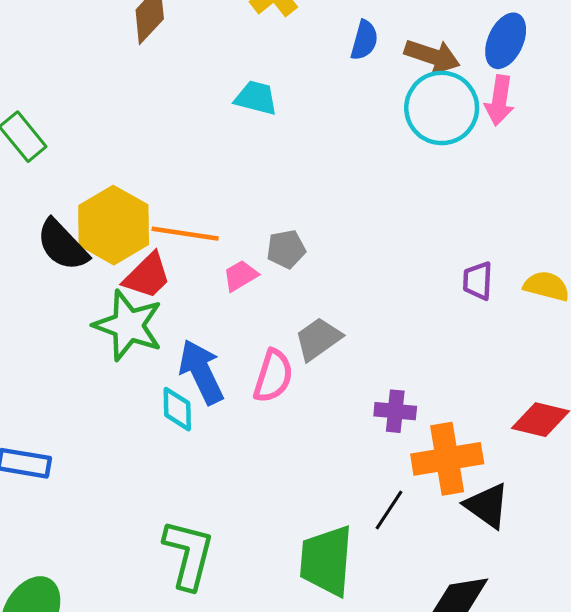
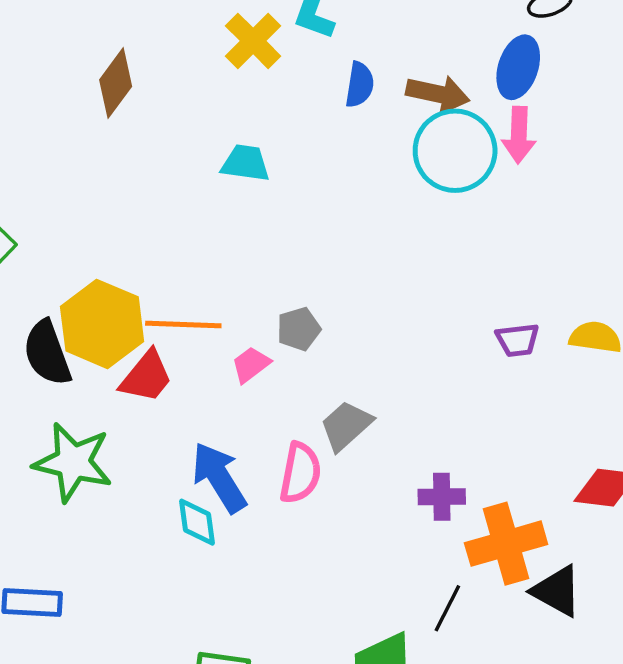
black semicircle: (62, 245) -> (47, 353), turned 30
purple trapezoid: (478, 281) -> (518, 340), turned -93
green star: (128, 325) -> (73, 462), moved

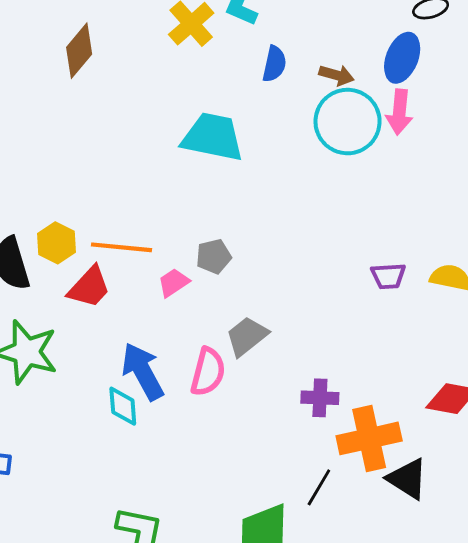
brown arrow: (438, 94) -> (337, 75), size x0.7
cyan trapezoid: (245, 163) -> (213, 137), moved, size x1.6
yellow hexagon: (102, 324) -> (56, 243), size x0.6

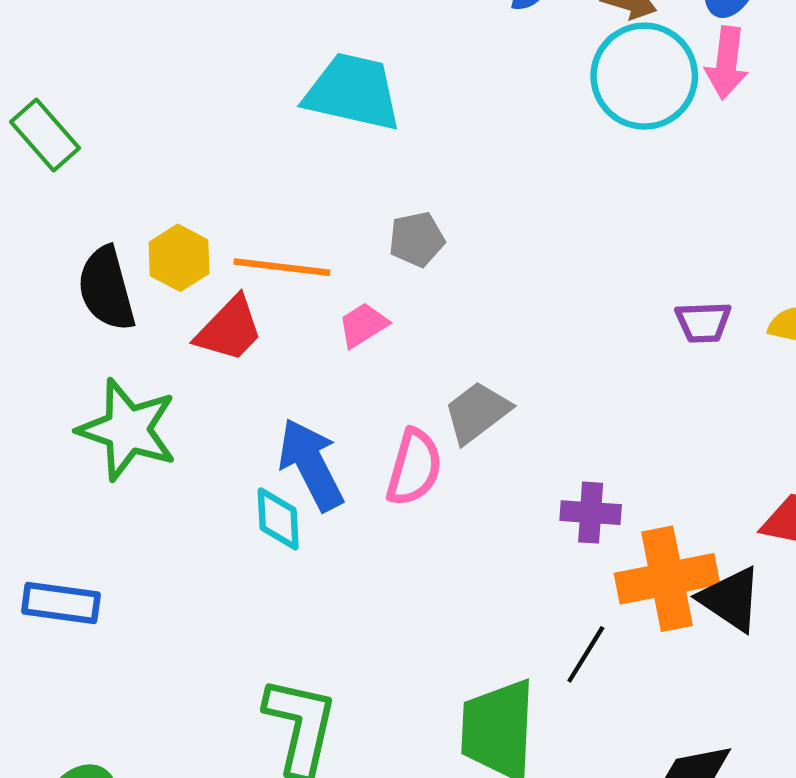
cyan trapezoid: (213, 137) -> (353, 92), moved
gray pentagon: (214, 257) -> (417, 239), moved
black triangle: (407, 479) -> (731, 599), moved

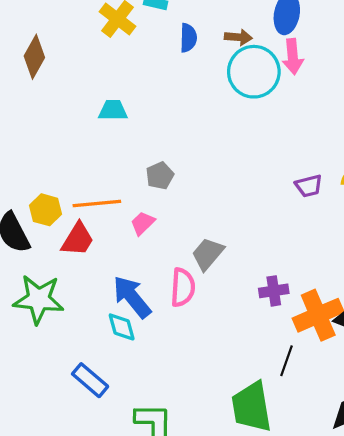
cyan trapezoid: (353, 92) -> (113, 110), size x0.6
blue rectangle: (61, 603) -> (90, 380), moved, turned 45

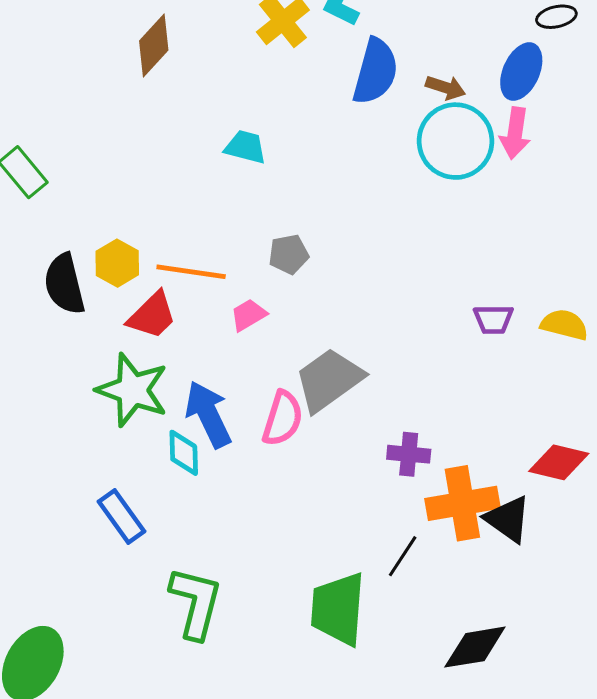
blue semicircle: (188, 38) -> (375, 71), size x1.6
gray trapezoid: (208, 254) -> (329, 380), size x1.4
green star: (39, 299) -> (133, 390), moved

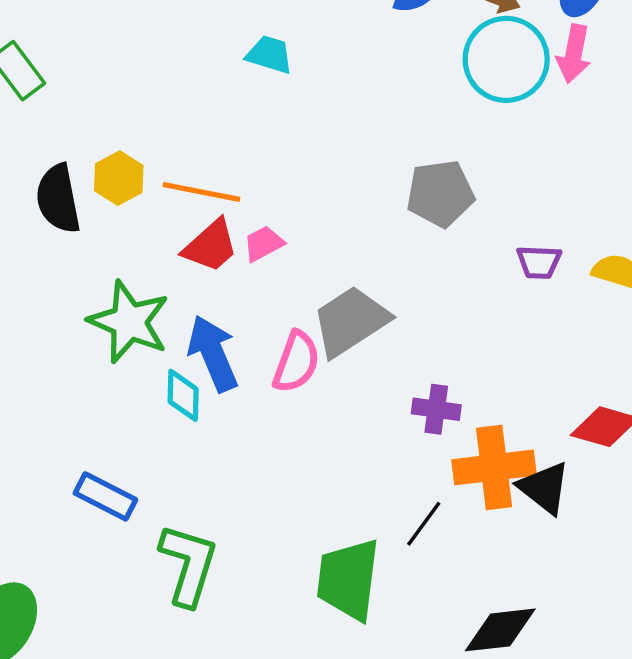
gray pentagon: (289, 254) -> (440, 194), moved, size x1.5
red trapezoid: (152, 315) -> (211, 246), moved
blue rectangle: (121, 516) -> (105, 496), moved, turned -30

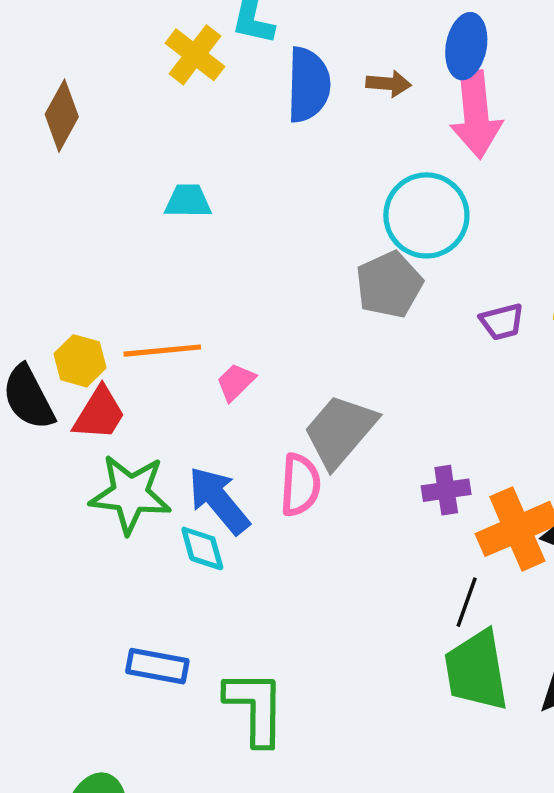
pink arrow: (574, 54) -> (476, 114), size x1.5
cyan circle: (506, 59) -> (426, 215), moved
red trapezoid: (211, 246) -> (99, 414), moved
green trapezoid: (348, 579) -> (476, 670), moved

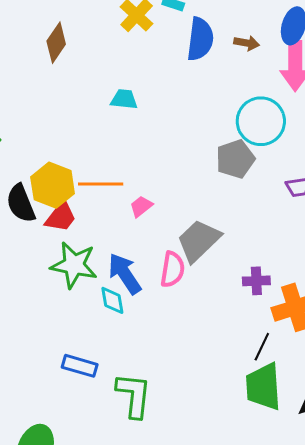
yellow hexagon: (80, 361) -> (53, 185), size x1.5

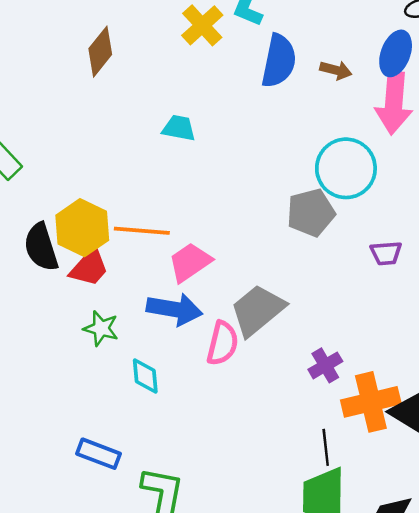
pink trapezoid: (141, 206) -> (190, 262), size x1.5
green star: (74, 265) -> (101, 328), size x0.6
blue arrow: (125, 274) -> (174, 309), moved, turned 129
purple cross: (256, 281) -> (325, 365), turned -32
black line: (262, 347) -> (326, 447), turned -36

